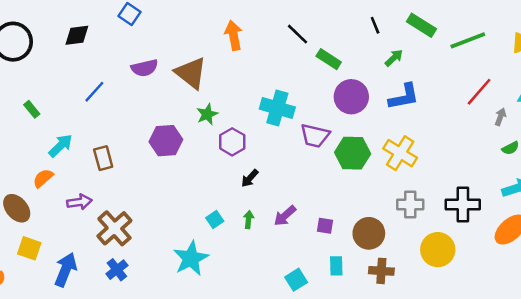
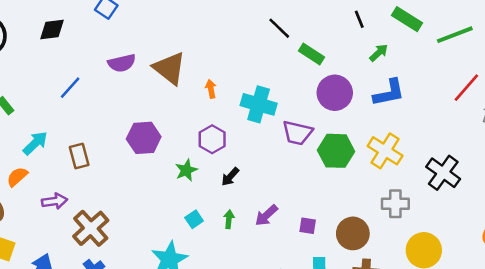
orange arrow: (233, 35) -> (211, 89), moved, size x0.6
green star: (207, 114) -> (186, 170), moved
black cross: (463, 204) -> (443, 173), moved, turned 36

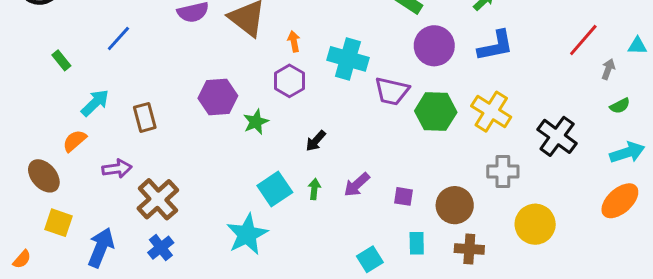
blue line: (70, 88) -> (118, 38), moved
purple hexagon: (212, 139) -> (289, 81), moved
green star: (186, 170) -> (256, 122), moved
cyan square: (194, 219) -> (275, 189), size x1.6

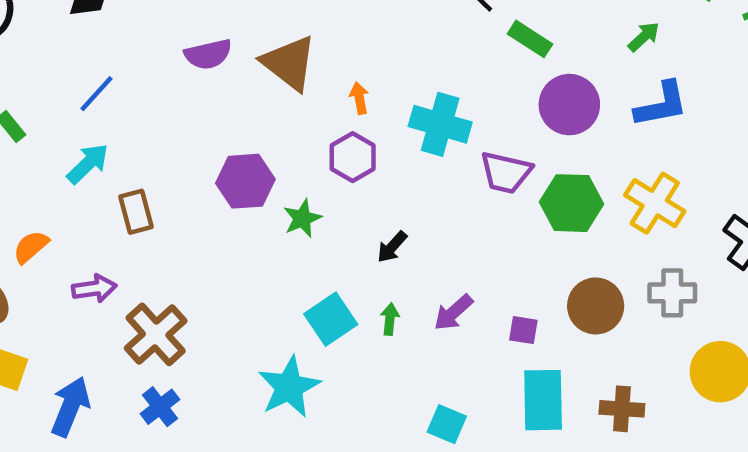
cyan arrow: (95, 103) -> (88, 164), moved
brown circle: (455, 205) -> (596, 306), moved
cyan rectangle: (417, 243) -> (543, 400), size x1.8
cyan square: (370, 259) -> (447, 424), moved, turned -35

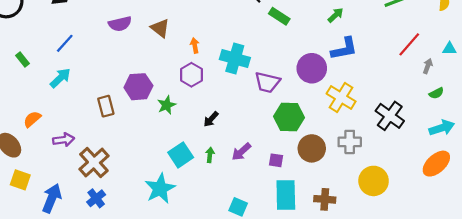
brown triangle: (289, 63) -> (160, 28), size x0.7
purple circle: (569, 105) -> (312, 68), moved
green hexagon: (572, 203) -> (289, 117), moved
brown rectangle: (136, 212) -> (106, 106), moved

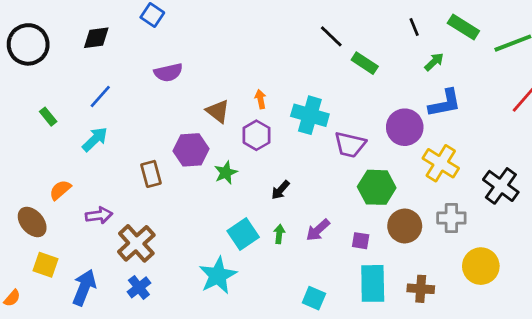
brown triangle: (160, 28) -> (218, 111), moved

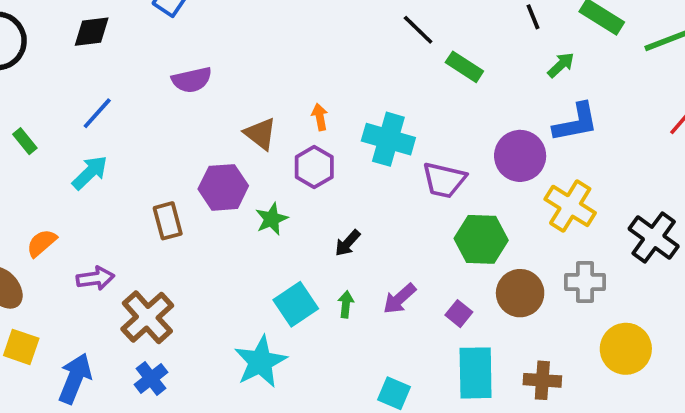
purple square: (361, 241) -> (459, 314), turned 30

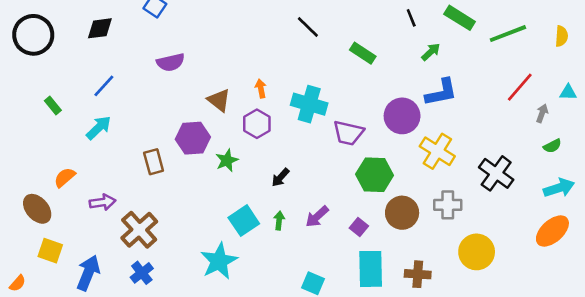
black line: (418, 30) -> (308, 27), moved

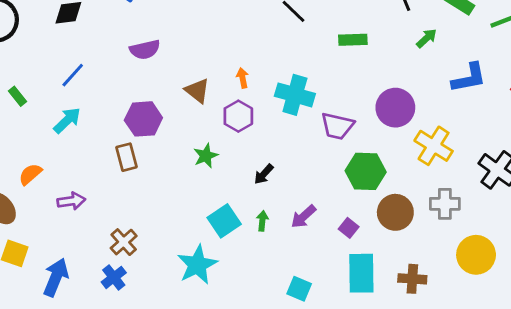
green rectangle: (363, 53) -> (353, 40), turned -35
blue L-shape: (441, 92) -> (469, 78), moved
purple hexagon: (193, 138) -> (143, 119), moved
brown cross: (139, 230) -> (124, 242), moved, size x0.7

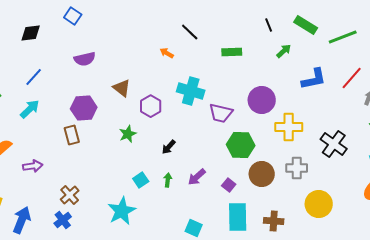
orange arrow: (243, 78) -> (167, 53), moved, turned -48
yellow cross: (434, 146) -> (289, 127), turned -32
cyan square: (224, 221) -> (141, 180), size x0.7

